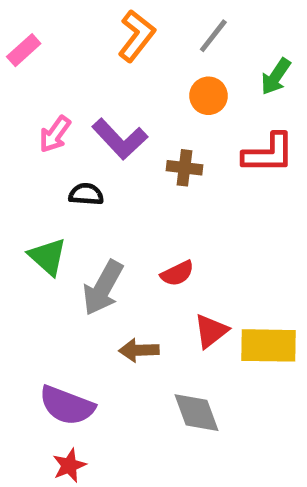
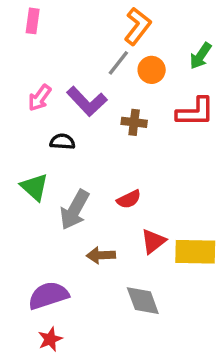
orange L-shape: (136, 36) -> (138, 26), moved
gray line: (213, 36) -> (118, 63), moved
pink rectangle: (24, 50) -> (33, 21), moved, turned -40
purple semicircle: (67, 405) -> (48, 295), turned 141

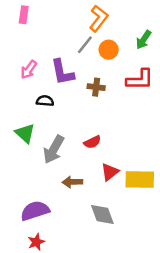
purple L-shape: (87, 101) -> (62, 72), turned 32

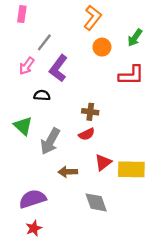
gray line: (85, 45) -> (44, 42), moved
purple L-shape: (62, 72) -> (58, 68), turned 48
brown cross: (96, 87) -> (90, 112), moved

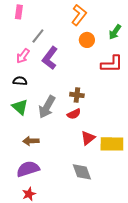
black semicircle: (42, 95) -> (20, 81), moved
gray arrow: (50, 141) -> (47, 107), moved
brown arrow: (68, 172) -> (31, 141), moved

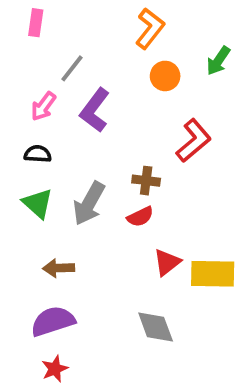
red L-shape: (112, 64) -> (194, 141), moved, turned -40

